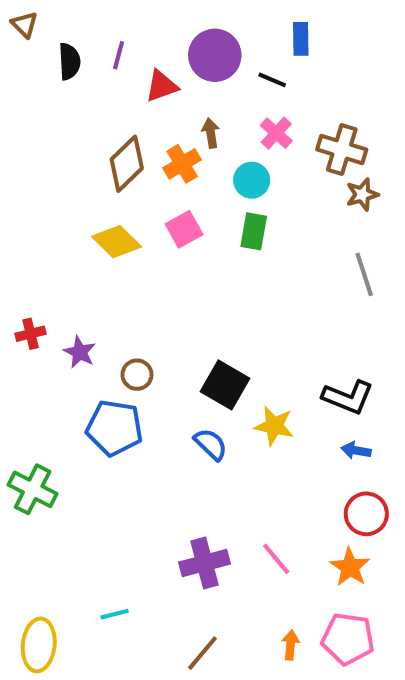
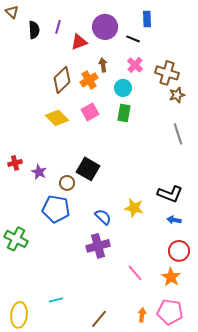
black square: (225, 385) -> (88, 169), moved
purple cross: (205, 563) -> (98, 246), moved

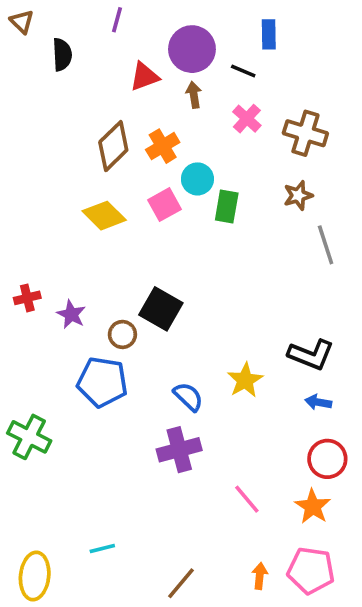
purple line: (58, 27) -> (117, 20), moved
brown arrow: (103, 65) -> (194, 95), moved
cyan circle: (123, 88) -> (197, 179), moved
brown star: (177, 95) -> (298, 195), moved
yellow star: (134, 208) -> (245, 380), turned 30

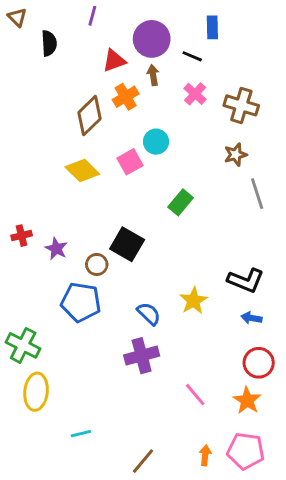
orange cross: (163, 146) -> (126, 97), moved
green rectangle: (227, 206) -> (181, 202), moved, turned 30
yellow ellipse: (35, 576) -> (36, 392), moved

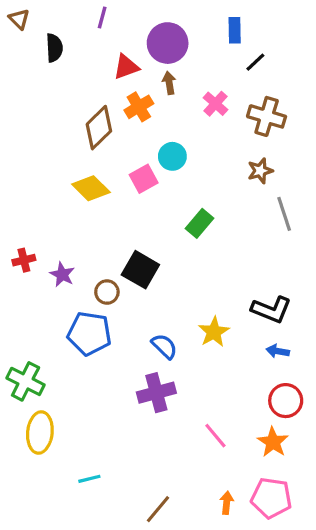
black line: (192, 56) -> (255, 62), moved, turned -66

